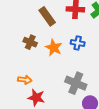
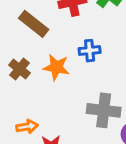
brown cross: (30, 42) -> (20, 69), turned 32

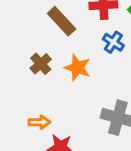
blue cross: (90, 51) -> (113, 42), moved, turned 30

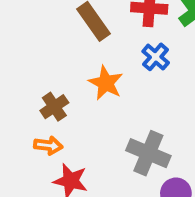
brown cross: (41, 64) -> (54, 107), moved

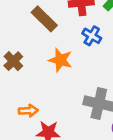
brown cross: (54, 107) -> (13, 61), moved

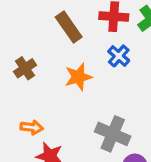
orange star: (60, 60) -> (78, 77), turned 30

